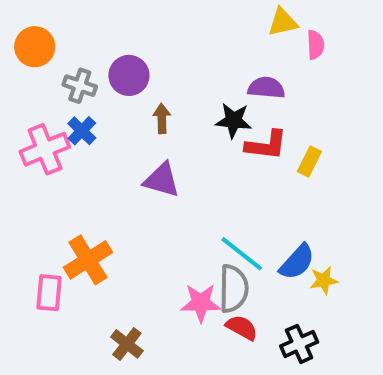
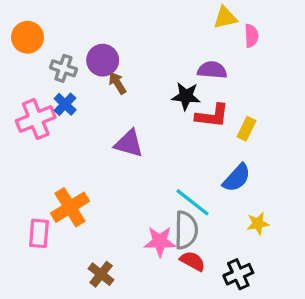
brown arrow: (162, 118) -> (117, 83), moved, turned -30
blue semicircle: (297, 262) -> (237, 178), moved

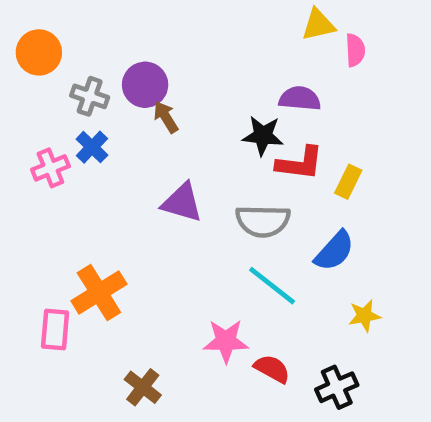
pink cross: (36, 119) -> (50, 168), size x0.7
gray semicircle: (186, 230) -> (263, 221), moved, turned 90

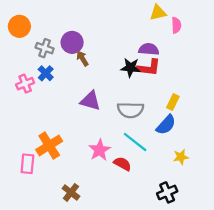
red L-shape: (300, 163) -> (149, 68), moved
yellow rectangle: (348, 182) -> (173, 102), moved
pink star: (226, 341) -> (100, 150), moved, turned -30
red semicircle: (272, 369) -> (122, 164), moved

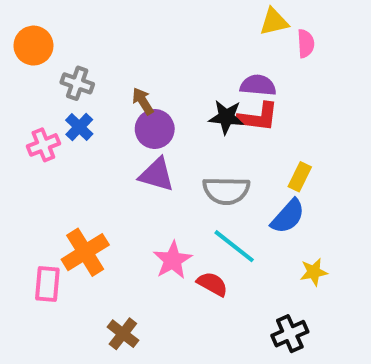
purple circle: (72, 42) -> (155, 129), moved

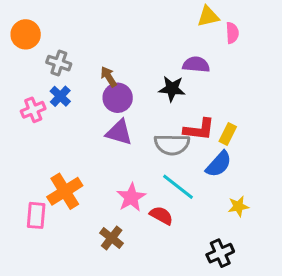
red L-shape: (258, 117) -> (199, 129), moved
brown cross: (123, 334) -> (112, 238), moved

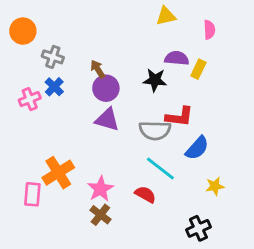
yellow triangle: (208, 16) -> (166, 16), moved
yellow rectangle: (228, 134) -> (198, 69), moved
pink star: (131, 197) -> (100, 189), moved

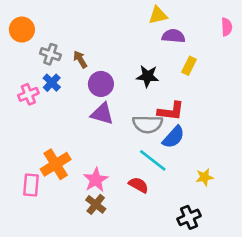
pink semicircle: (209, 30) -> (227, 27), moved
purple semicircle: (177, 58) -> (173, 36), moved
brown arrow: (98, 69) -> (80, 59), moved
blue semicircle: (197, 148) -> (173, 137), moved

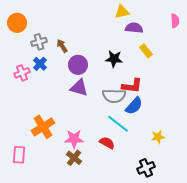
gray cross: (50, 54) -> (39, 42), turned -35
yellow rectangle: (189, 66) -> (146, 51), turned -64
pink star: (96, 180) -> (74, 139), turned 30
pink rectangle: (31, 185) -> (19, 155), moved

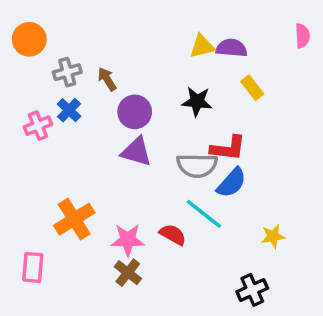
yellow triangle: (122, 12) -> (202, 46), moved
red semicircle: (107, 143) -> (173, 235), moved

